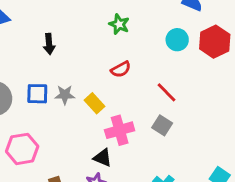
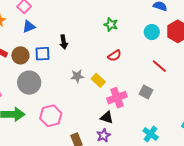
red line: (167, 92) -> (159, 66), moved
blue square: (37, 94) -> (43, 54), moved

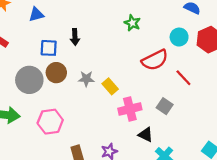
brown circle: (20, 55) -> (56, 73), moved
red semicircle: (114, 56) -> (155, 60), moved, size x1.6
black triangle: (107, 117) -> (146, 135), moved

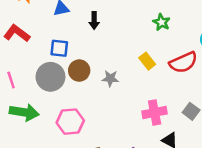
black arrow: (75, 37) -> (94, 21), moved
blue square: (49, 48) -> (59, 48), moved
yellow rectangle: (110, 86) -> (147, 61), moved

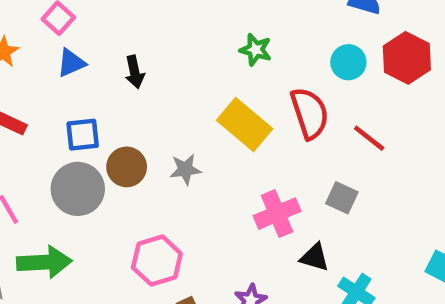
yellow rectangle: (147, 61) -> (245, 124), size x1.6
red semicircle: (183, 62) -> (310, 113), turned -72
pink hexagon: (70, 122) -> (157, 261), moved

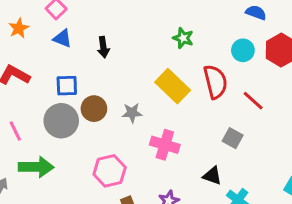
blue triangle: (71, 63) -> (62, 38), turned 42
pink cross: (277, 214) -> (165, 145), moved, turned 36

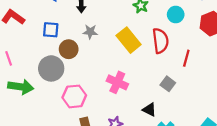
cyan circle: (243, 50) -> (176, 15), moved
red line: (253, 101) -> (186, 58), turned 56
gray star: (132, 113) -> (90, 32), moved
gray circle: (61, 121) -> (51, 68), moved

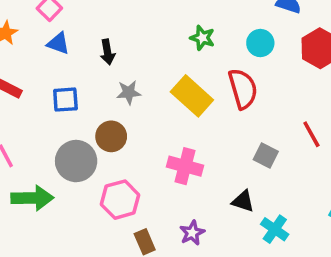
brown circle: (69, 49) -> (111, 136), moved
red line: (186, 58) -> (311, 134), moved, turned -35

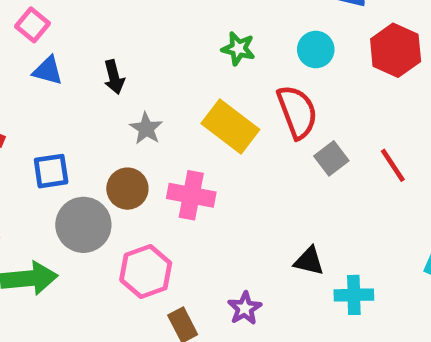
gray star: (129, 92) -> (146, 128), turned -30
blue square: (65, 100) -> (51, 171), moved
gray square: (266, 155) -> (331, 158), moved, turned 30
pink cross: (185, 166) -> (191, 195), moved
cyan cross: (275, 229) -> (354, 295), turned -32

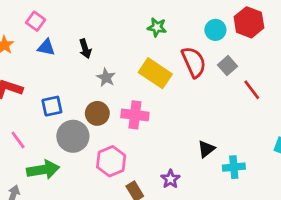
cyan circle: (316, 49) -> (215, 30), moved
gray square: (331, 158) -> (228, 66), moved
black triangle: (309, 261) -> (206, 149), turned -48

